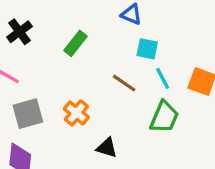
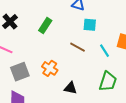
cyan line: (163, 78) -> (104, 51), moved
green trapezoid: (164, 117) -> (108, 81), moved

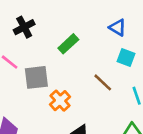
gray square: (20, 72) -> (36, 77), moved

